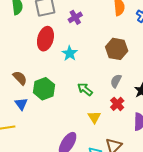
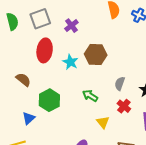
brown hexagon: (117, 49) -> (96, 55), moved
brown semicircle: (20, 78) -> (23, 80), moved
blue triangle: (21, 104) -> (29, 118), turned 32

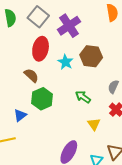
gray square: (40, 19) -> (38, 17), turned -35
purple cross: (71, 26) -> (69, 26), size x1.6
brown semicircle: (23, 80) -> (31, 75), moved

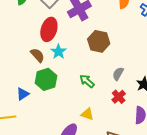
cyan star: (66, 62) -> (59, 52), moved
yellow triangle: (94, 124) -> (87, 114), moved, turned -40

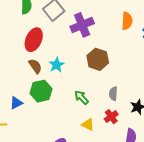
red ellipse: (49, 29) -> (34, 40), moved
gray semicircle: (118, 74) -> (113, 94), turned -32
yellow triangle: (87, 114) -> (88, 125), moved

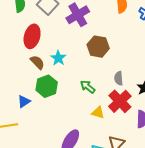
red cross: (111, 117) -> (120, 101), size x1.6

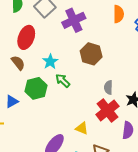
brown semicircle: (37, 62) -> (18, 63), moved
green arrow: (88, 87) -> (63, 81), moved
yellow triangle: (98, 113) -> (82, 128), moved

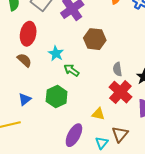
green hexagon: (36, 88) -> (57, 97), moved

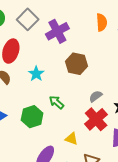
gray semicircle: (117, 69) -> (96, 96), turned 56
green arrow: (71, 70) -> (56, 102), moved

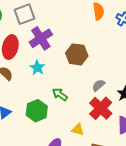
gray square: (28, 19) -> (24, 14), turned 30
purple cross: (57, 31) -> (41, 38), moved

